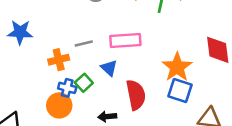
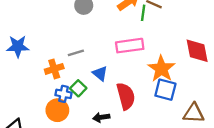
pink rectangle: (125, 41) -> (130, 46), moved

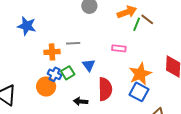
pink rectangle: (130, 46) -> (119, 48), size x0.6

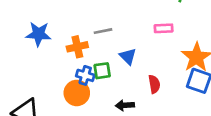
blue star: (27, 26) -> (38, 34), moved
green square: (68, 73) -> (102, 71), turned 32
red semicircle: (105, 89) -> (154, 84), size x0.6

